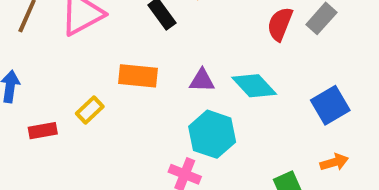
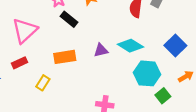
red rectangle: (43, 131) -> (20, 63), moved
cyan hexagon: (212, 134) -> (147, 73), moved

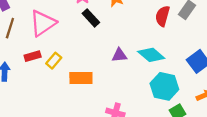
orange rectangle: (65, 57) -> (81, 78), moved
yellow rectangle: (43, 83) -> (54, 61), moved

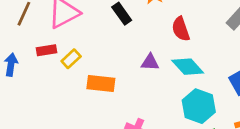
red semicircle: (162, 16) -> (181, 29), moved, turned -42

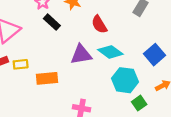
yellow rectangle: (71, 59) -> (21, 64), turned 48
purple triangle: (150, 62) -> (81, 55), size x1.5

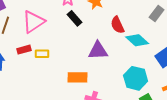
cyan diamond: (110, 52) -> (137, 40), moved
orange rectangle: (47, 78) -> (78, 77), moved

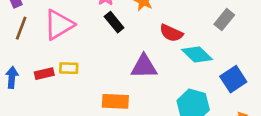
red semicircle: (117, 25) -> (171, 33), turned -42
red rectangle: (24, 50) -> (44, 74), moved

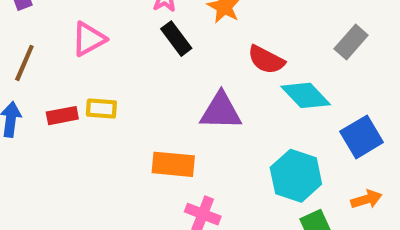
pink triangle: (59, 25) -> (89, 39), size x0.7
brown line: (21, 28) -> (24, 63), moved

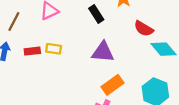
purple triangle: (221, 111) -> (103, 52), moved
orange rectangle: (173, 164) -> (113, 85), moved, turned -45

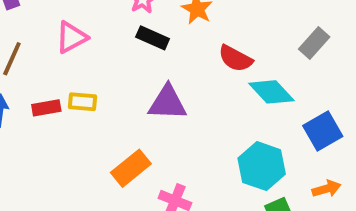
black rectangle: (96, 14) -> (153, 38), turned -30
orange rectangle: (113, 85) -> (131, 168), moved

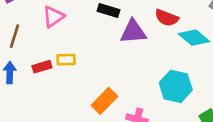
purple triangle: (167, 103) -> (133, 32), moved
cyan hexagon: (262, 166) -> (176, 86), moved

